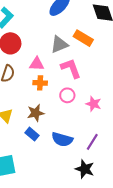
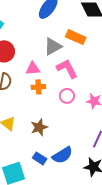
brown star: (36, 113) -> (39, 127), moved
blue rectangle: (32, 134) -> (40, 158), moved
blue semicircle: (62, 139) -> (62, 155), moved, turned -40

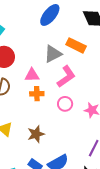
pink L-shape: (67, 69) -> (66, 77), turned 80

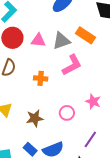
pink triangle: (32, 75) -> (38, 40), moved
pink circle: (65, 104) -> (67, 113), moved

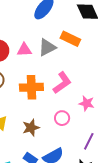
pink L-shape: (72, 65) -> (62, 83), moved
orange cross: (41, 78) -> (31, 87), size x1.6

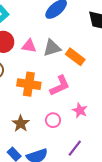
orange rectangle: (70, 39) -> (75, 57), moved
brown star: (31, 128) -> (21, 124), turned -30

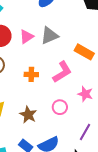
pink triangle: (29, 46) -> (27, 37), turned -35
orange rectangle: (75, 57) -> (84, 52), moved
orange cross: (29, 84) -> (31, 74), size x0.6

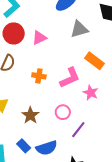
gray triangle: (49, 36) -> (79, 29), moved
pink star: (85, 94) -> (91, 93), moved
purple line: (85, 132) -> (78, 130), moved

